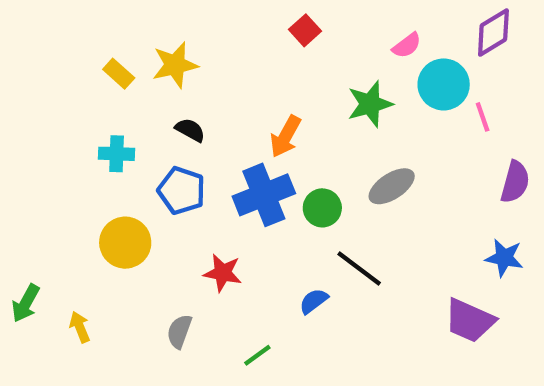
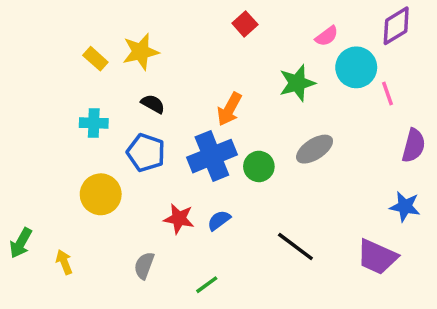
black line: (359, 269) -> (295, 246), moved
blue semicircle: (314, 301) -> (219, 220), moved

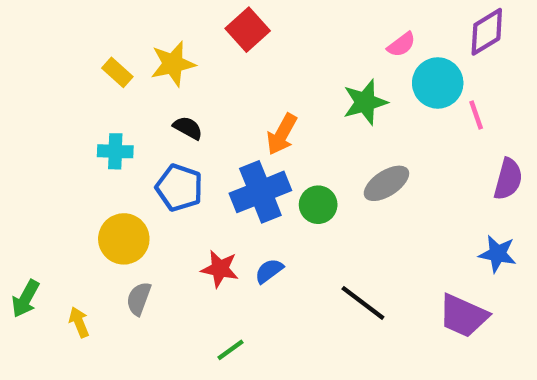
red square: (245, 24) -> (248, 30), moved, size x1.4
gray semicircle: (144, 266) -> (139, 299), moved
green line: (207, 285) -> (231, 350), moved

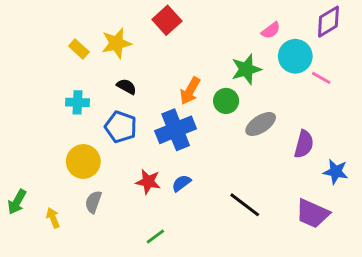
pink line: (476, 115) -> (321, 78), turned -42
purple semicircle: (508, 179) -> (304, 144), moved
green circle: (318, 205) -> (226, 101), moved

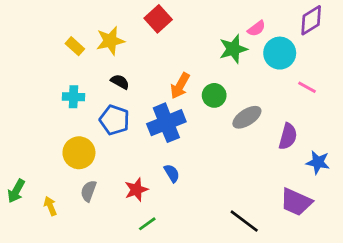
green star: (246, 69) -> (233, 49), moved
pink line: (321, 78) -> (307, 87), moved
red star: (148, 182) -> (136, 190), moved, turned -30
blue semicircle: (181, 183) -> (172, 173), turned 96
black line: (245, 205) -> (244, 221), moved

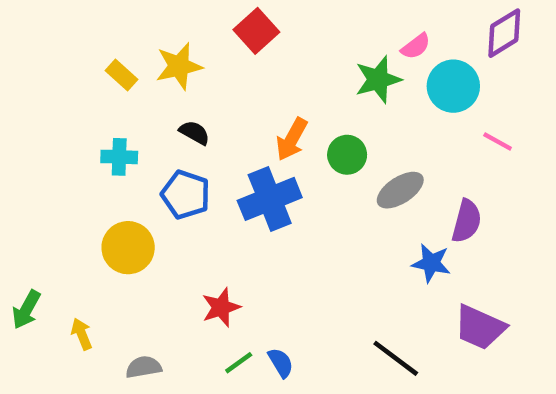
blue star: (318, 162) -> (431, 263), moved
blue semicircle: (172, 173) -> (281, 363), moved
gray semicircle: (89, 191) -> (144, 367), moved, turned 60

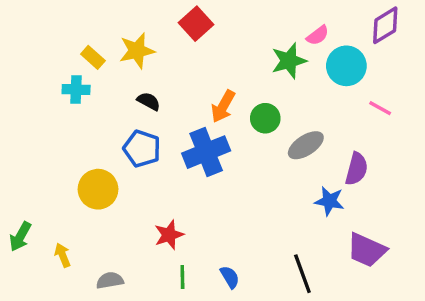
cyan cross: (119, 157) -> (76, 89), moved
black line: (396, 358) -> (302, 274), turned 33
green line: (239, 363) -> (182, 277), turned -55
blue semicircle: (281, 363) -> (230, 277), moved

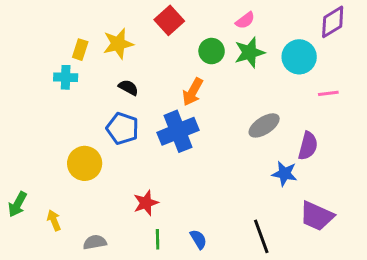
pink semicircle: (318, 35) -> (245, 20), moved
yellow rectangle: (93, 57) -> (80, 50), turned 66
pink line: (380, 108) -> (328, 93), turned -36
green circle: (265, 118) -> (212, 51), moved

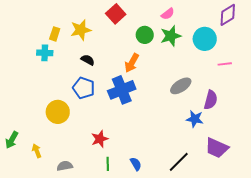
black line: (261, 236) -> (179, 162), turned 65

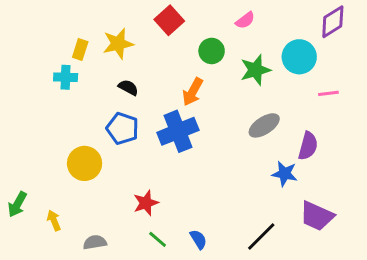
green star: (171, 36) -> (255, 70), moved
green line: (108, 164) -> (158, 239), turned -48

